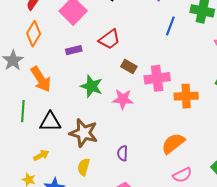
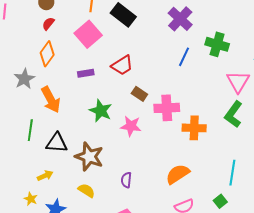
yellow semicircle: (84, 167) -> (86, 191), turned 102

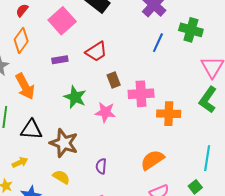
brown rectangle: (139, 94) -> (114, 80), turned 35

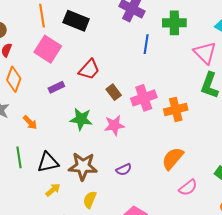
orange arrow: (25, 86) -> (30, 122), size x0.6
yellow arrow: (20, 162) -> (53, 190), moved
purple semicircle: (101, 166) -> (124, 170), moved, turned -105
yellow semicircle: (61, 177) -> (90, 200), turned -84

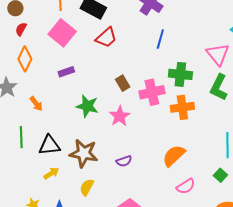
green cross: (174, 23) -> (180, 74), moved
red trapezoid: (89, 69) -> (106, 38), moved
pink star: (114, 125) -> (120, 116), turned -30

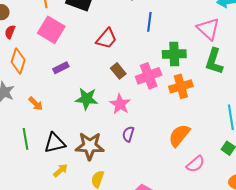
red trapezoid: (106, 38) -> (106, 38), moved
purple semicircle: (124, 161) -> (128, 134), moved, turned 133

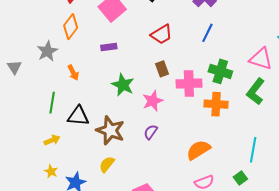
pink triangle: (208, 29) -> (261, 59), turned -45
yellow arrow: (60, 170) -> (52, 140), moved

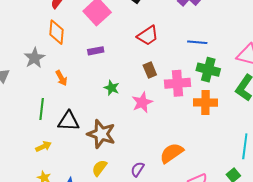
orange diamond: (71, 27) -> (57, 32), turned -30
blue line: (207, 33) -> (197, 42), moved, turned 72
green star: (123, 85) -> (112, 88), size x0.7
purple semicircle: (151, 132) -> (138, 169), moved
orange semicircle: (198, 150) -> (172, 153), moved

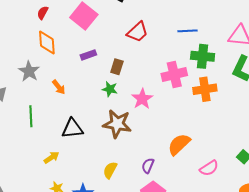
brown rectangle: (150, 70) -> (117, 67), moved, turned 49
green line: (42, 109) -> (31, 116), moved
brown star: (101, 134) -> (117, 124), moved

